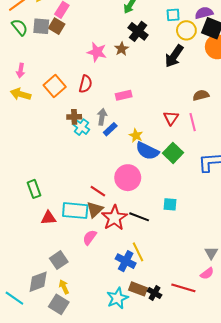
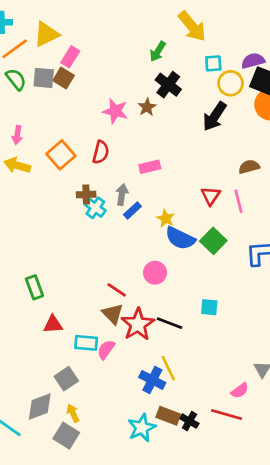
pink circle: (128, 178) -> (155, 273), size x0.7
brown triangle: (95, 210) -> (113, 314), turned -30
cyan rectangle: (75, 211) -> (86, 343), moved, size x0.7
pink semicircle: (207, 273) -> (240, 391), moved

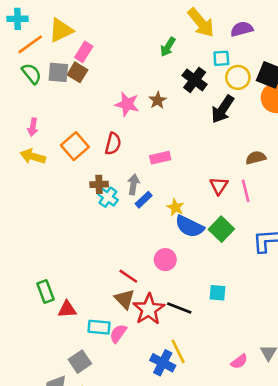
purple semicircle: (253, 61) -> (242, 29), moved
black cross: (168, 85) -> (195, 80), moved
green rectangle: (34, 287) -> (46, 291), moved
pink semicircle: (240, 391) -> (239, 362), moved

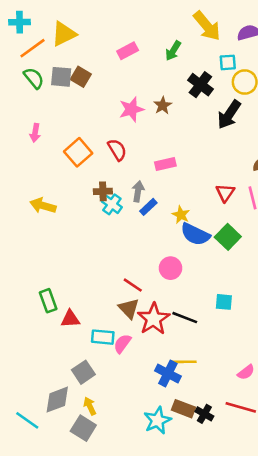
pink rectangle: (84, 52) -> (128, 51), moved, turned 30
pink star: (127, 104) -> (131, 109), turned -30
red semicircle: (113, 144) -> (117, 150), turned -45
yellow arrow: (33, 156) -> (43, 206), moved
yellow line: (178, 351) -> (184, 362), turned -65

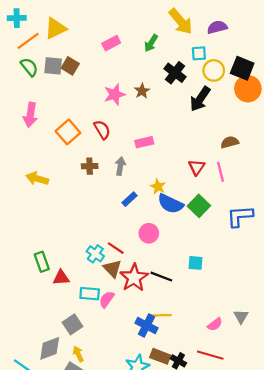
pink arrow: (35, 133) -> (30, 115), size x1.5
cyan cross: (112, 204) -> (95, 254), moved
blue rectangle: (148, 207) -> (129, 199), moved

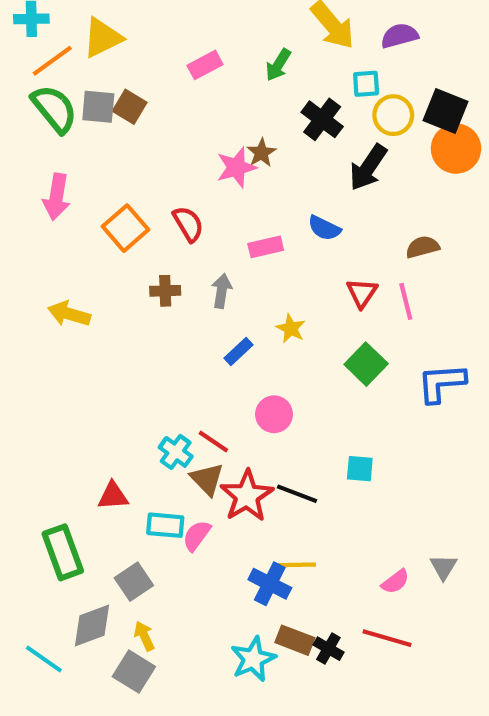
green semicircle: (29, 67) -> (54, 109), size x1.4
pink star: (115, 94) -> (236, 167), moved
blue semicircle: (170, 204) -> (324, 228), moved, size x0.7
green rectangle: (42, 262) -> (63, 552), moved, size x1.4

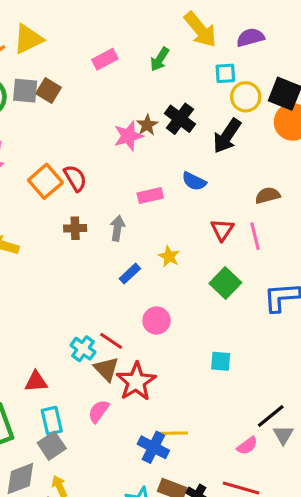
black cross: (322, 119) -> (180, 119), moved
red semicircle: (188, 224) -> (75, 178), moved
black line: (297, 494) -> (271, 416), moved, turned -60
cyan rectangle: (165, 525) -> (52, 421), moved, turned 72

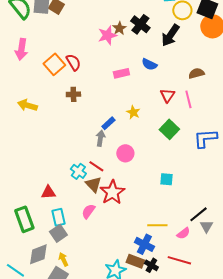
gray arrow: (117, 228) -> (100, 138), moved
yellow line: (172, 433) -> (157, 225), moved
blue cross: (153, 447) -> (144, 244), moved

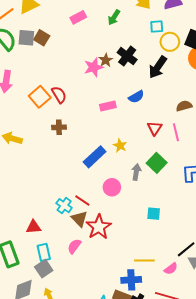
blue semicircle: (149, 64) -> (136, 97), turned -56
blue rectangle: (108, 123) -> (95, 157), size x1.6
gray arrow: (100, 138) -> (136, 172), moved
blue cross: (144, 244) -> (131, 280), turned -30

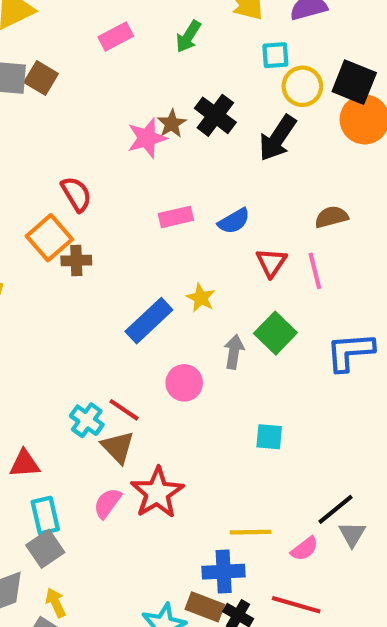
orange square: (40, 97) -> (49, 238), moved
blue semicircle: (136, 97) -> (234, 221), moved
red star: (99, 227) -> (157, 493), moved

